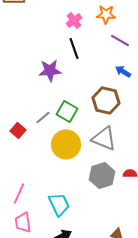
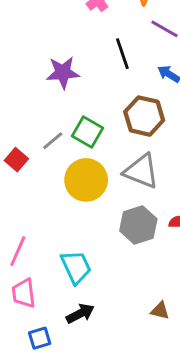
black line: (74, 48) -> (122, 54), moved

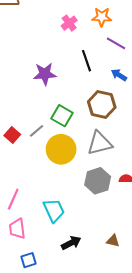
gray line: (53, 141) -> (37, 131), moved
gray triangle: (141, 171) -> (100, 143), turned -36
black arrow: (80, 314) -> (71, 243), moved

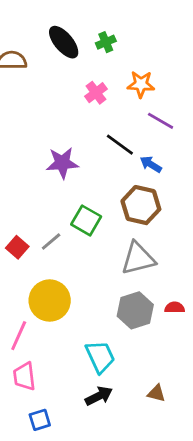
black line: (86, 61) -> (120, 145), turned -35
blue arrow: (119, 75) -> (151, 164), moved
yellow circle: (61, 149) -> (50, 301), moved
cyan trapezoid: (54, 210) -> (100, 357), moved

